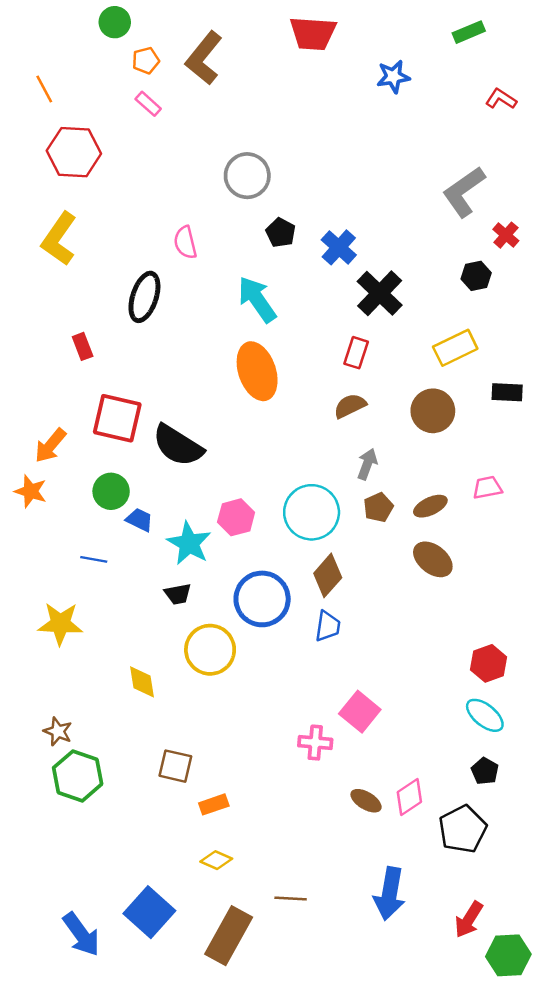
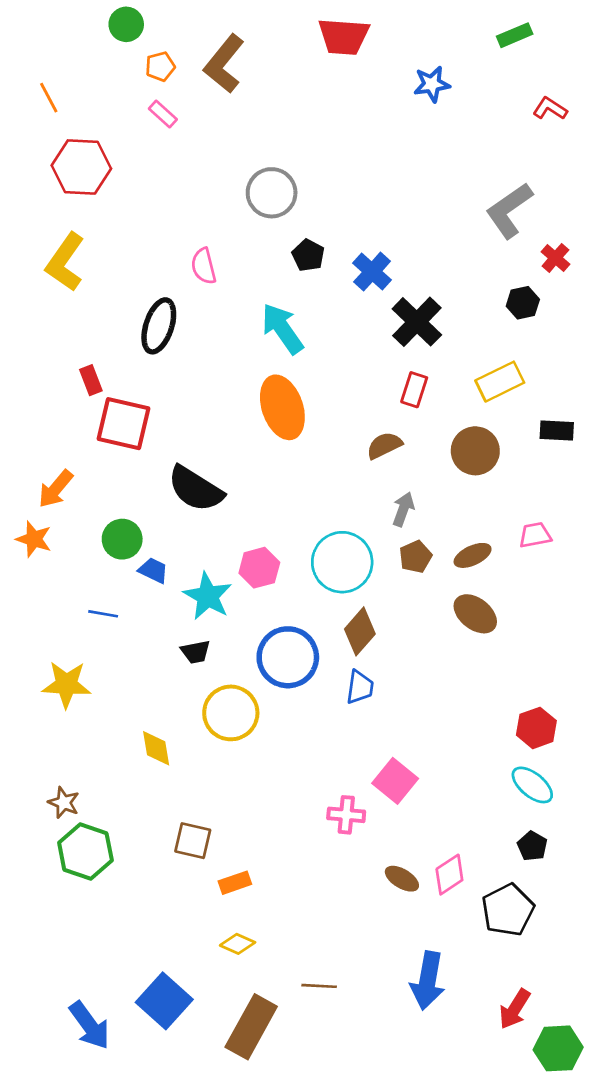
red rectangle: (356, 353) -> (414, 390), moved
red square: (117, 418) -> (123, 424), moved

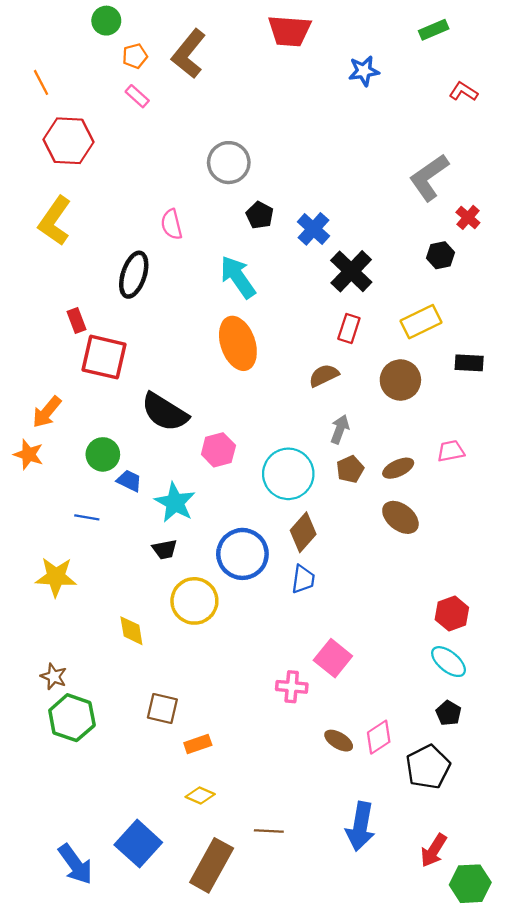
pink hexagon: (259, 568) -> (218, 450), moved

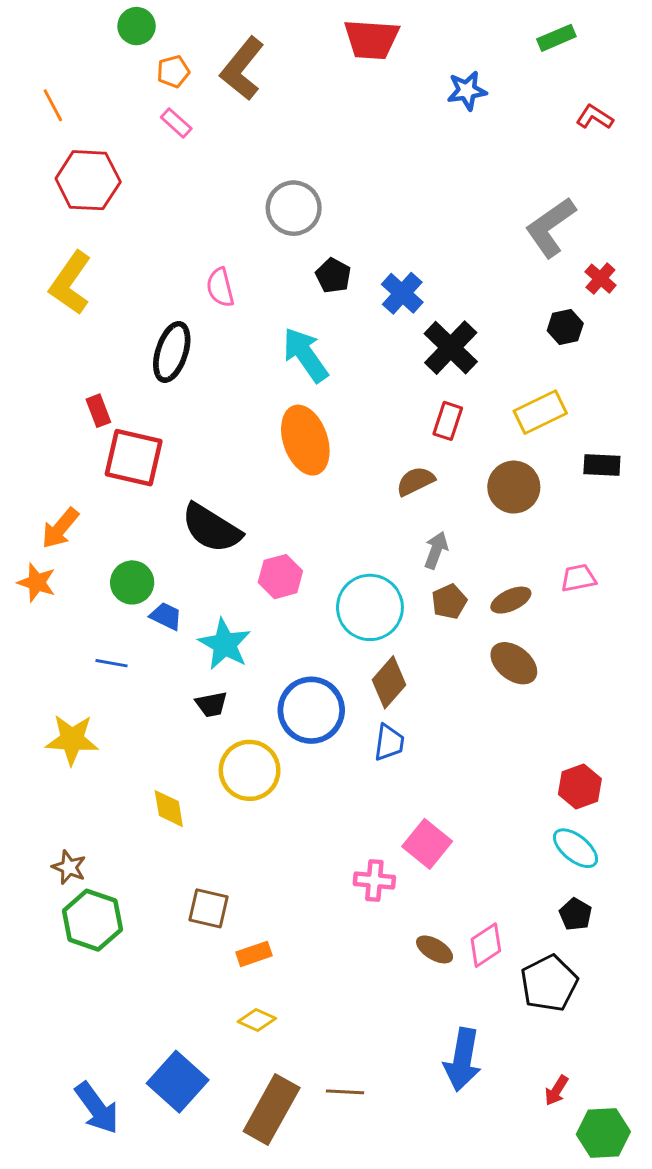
brown line: (269, 831) -> (345, 1092), moved
red arrow: (434, 850) -> (556, 1090), size x0.7

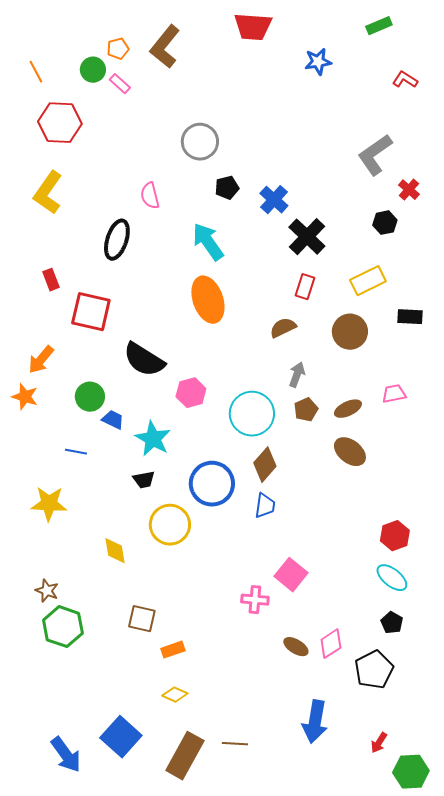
green circle: (137, 26) -> (93, 70), moved
black pentagon: (333, 276) -> (227, 188), turned 30
red rectangle: (98, 411) -> (51, 280), moved

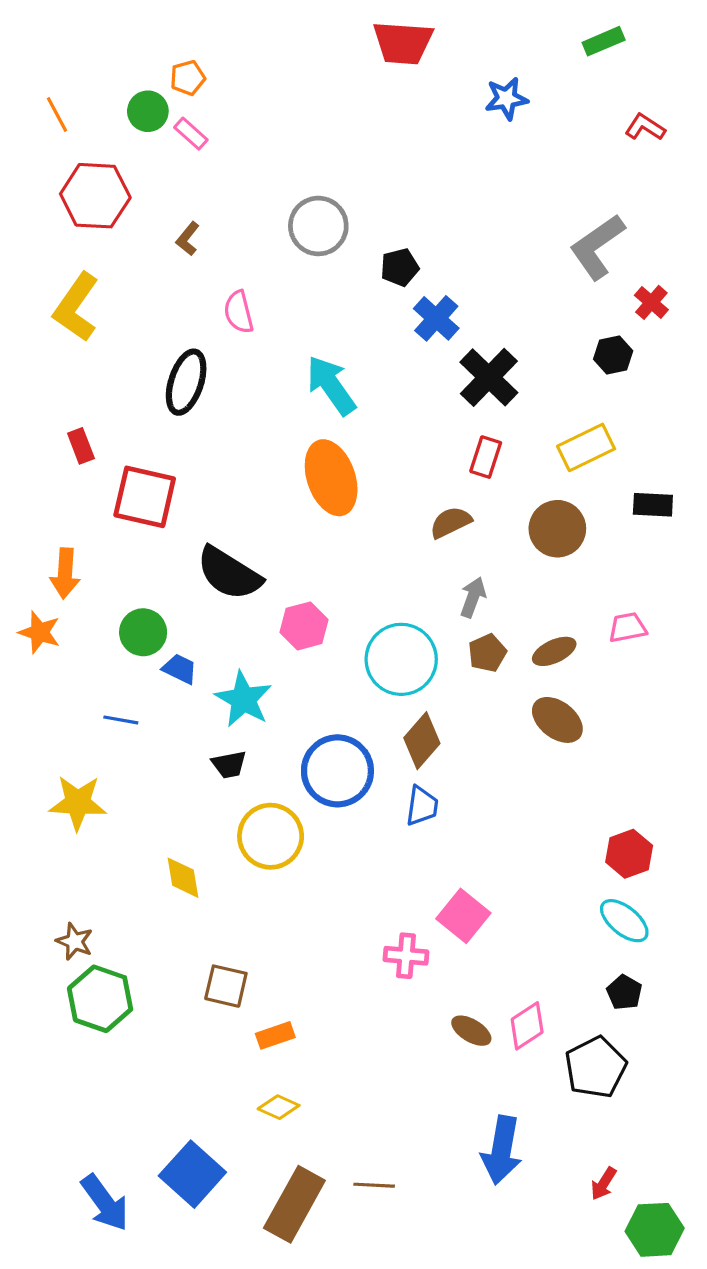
brown L-shape: (165, 47) -> (188, 239), moved, size x0.5
black pentagon: (227, 188) -> (400, 267), moved
orange arrow: (41, 360) -> (65, 573), turned -36

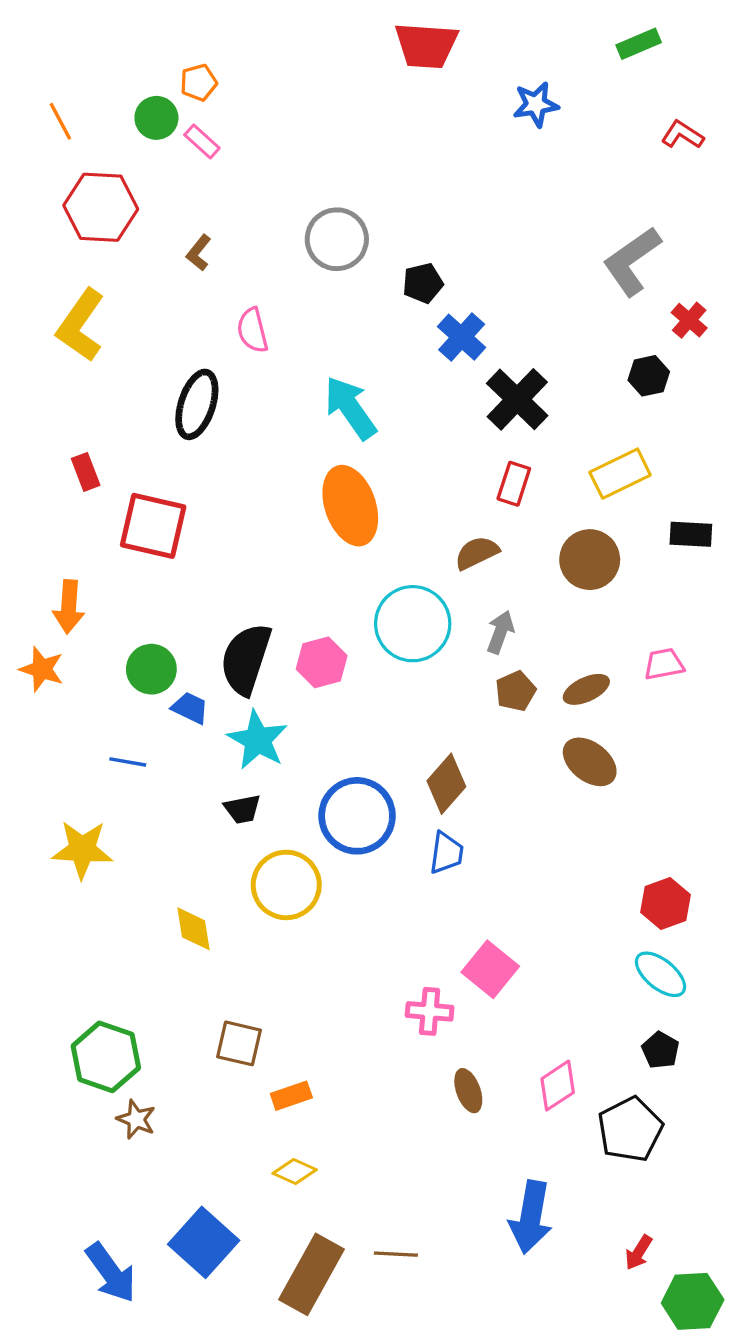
black semicircle: (229, 573) -> (246, 659), moved, turned 76
cyan circle: (401, 659) -> (413, 624), moved
brown star: (75, 941) -> (136, 1119), moved
brown ellipse: (471, 1031) -> (468, 1091), moved, turned 39

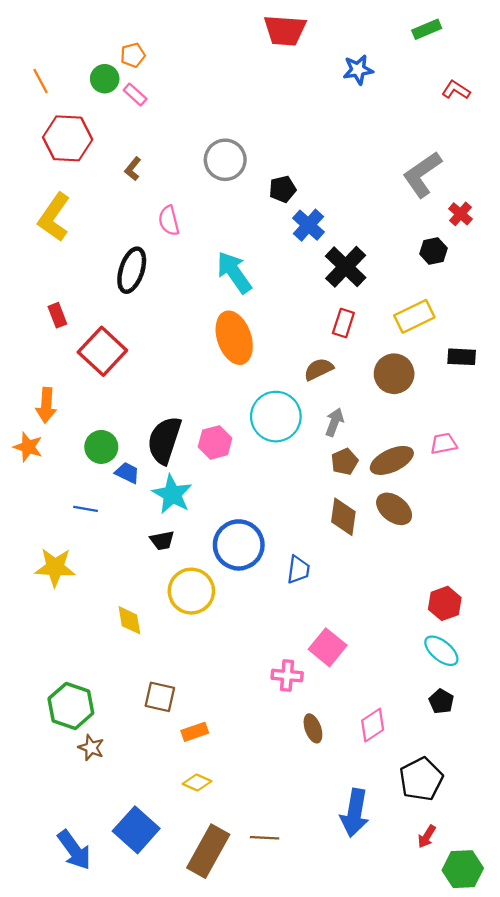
red square: (153, 526) -> (102, 351), turned 30
brown ellipse: (586, 689) -> (392, 460), size x1.4
brown diamond: (446, 784) -> (343, 517), moved, turned -33
black pentagon: (630, 1129) -> (421, 779), moved

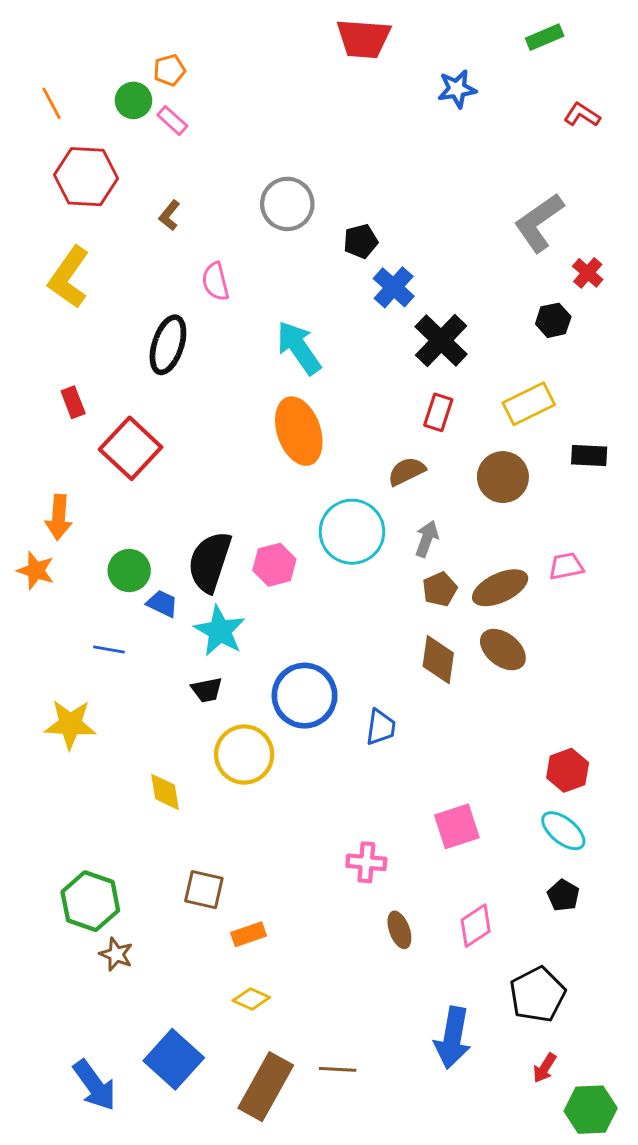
pink square: (328, 647) -> (457, 826), moved, turned 33

